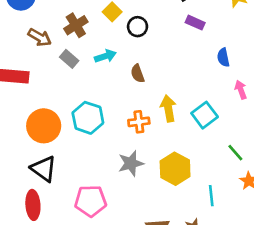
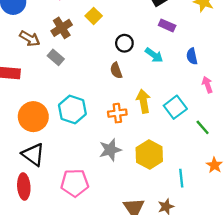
black circle: (138, 27) -> (124, 43), moved
cyan arrow: (105, 56) -> (154, 55), moved, turned 54
green line: (235, 153) -> (203, 127), moved

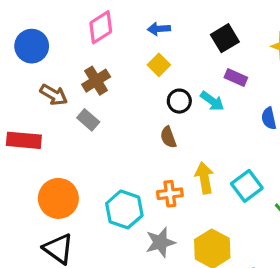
yellow square: (94, 16) -> (159, 65), moved
cyan arrow: (154, 55) -> (212, 101), moved
cyan hexagon: (72, 110) -> (124, 209), moved

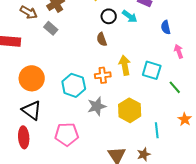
cyan square: (247, 186) -> (152, 70), turned -36

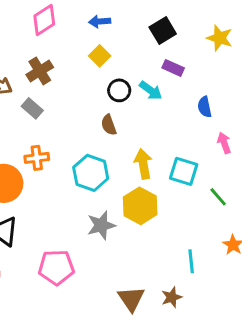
orange cross: (103, 75) -> (37, 158), moved
cyan hexagon: (74, 85) -> (91, 173), moved
yellow hexagon: (130, 110) -> (140, 206), moved

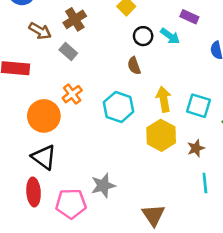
orange cross: (37, 158) -> (72, 94), turned -30
gray star: (101, 225) -> (103, 186), moved
pink pentagon: (56, 267) -> (71, 204), moved
brown star: (172, 297) -> (196, 148), moved

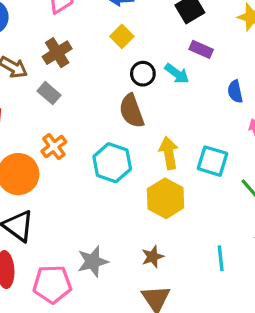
brown semicircle: (134, 66) -> (132, 111), size x1.5
brown star: (196, 148) -> (153, 257), moved

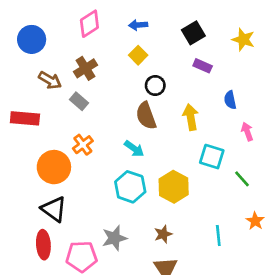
cyan arrow: (177, 74) -> (134, 149), moved
yellow arrow: (169, 153) -> (191, 117), moved
cyan hexagon: (112, 163) -> (130, 187), moved

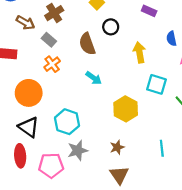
brown semicircle: (146, 116) -> (87, 44), moved
orange cross: (83, 145) -> (52, 64), moved
cyan hexagon: (130, 187) -> (67, 122), moved

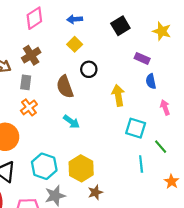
purple rectangle: (149, 11) -> (142, 58), moved
gray rectangle: (49, 40) -> (26, 82), turned 56
yellow hexagon: (126, 109) -> (81, 168), moved
cyan line: (162, 148) -> (141, 164), moved

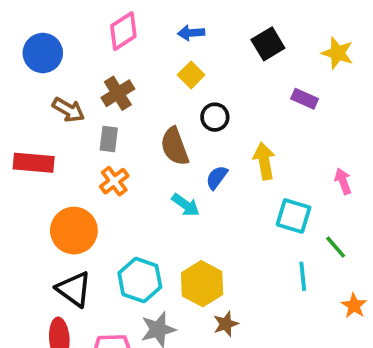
blue semicircle: (151, 81) -> (217, 177), moved, turned 48

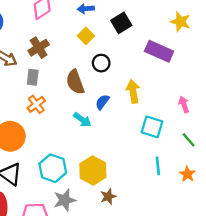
black square: (268, 44) -> (121, 23), moved
purple rectangle: (305, 99) -> (159, 51), size x1.6
green line: (336, 247) -> (189, 140), moved
orange star: (354, 306) -> (187, 174), moved

